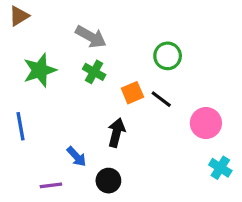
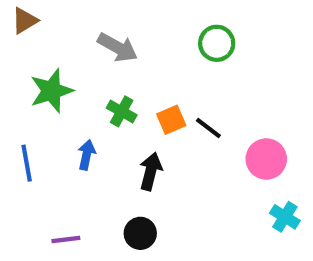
green circle: (168, 56) -> (217, 43), moved
green cross: (94, 72) -> (122, 111), moved
blue arrow: (76, 157) -> (87, 155), moved, turned -125

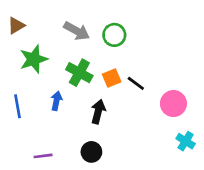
brown triangle: (25, 21) -> (16, 26), moved
green circle: (217, 43) -> (114, 35), moved
green cross: (122, 111) -> (79, 73), size x1.4

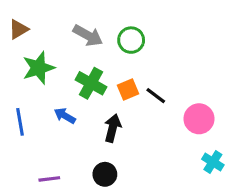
blue arrow: (56, 101) -> (65, 116), turned -72

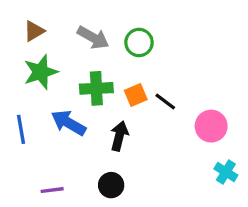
brown triangle: (18, 29) -> (34, 31), moved
green cross: (91, 83) -> (96, 88), turned -32
blue arrow: (65, 116) -> (68, 123), size x1.5

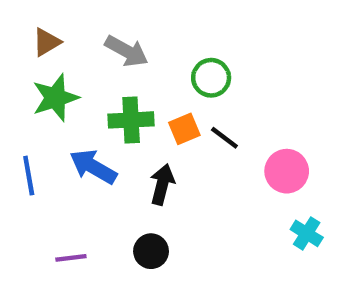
green circle: (139, 42) -> (211, 78), moved

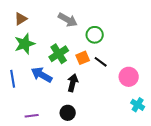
gray arrow: (127, 51) -> (68, 20), moved
green cross: (131, 120) -> (59, 54), turned -30

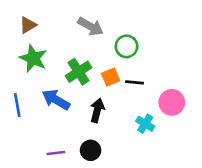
green star: (25, 44) -> (33, 58), turned -30
black line: (101, 62) -> (134, 82), turned -32
cyan cross: (138, 105) -> (145, 124), moved
purple line: (32, 116) -> (56, 153), moved

